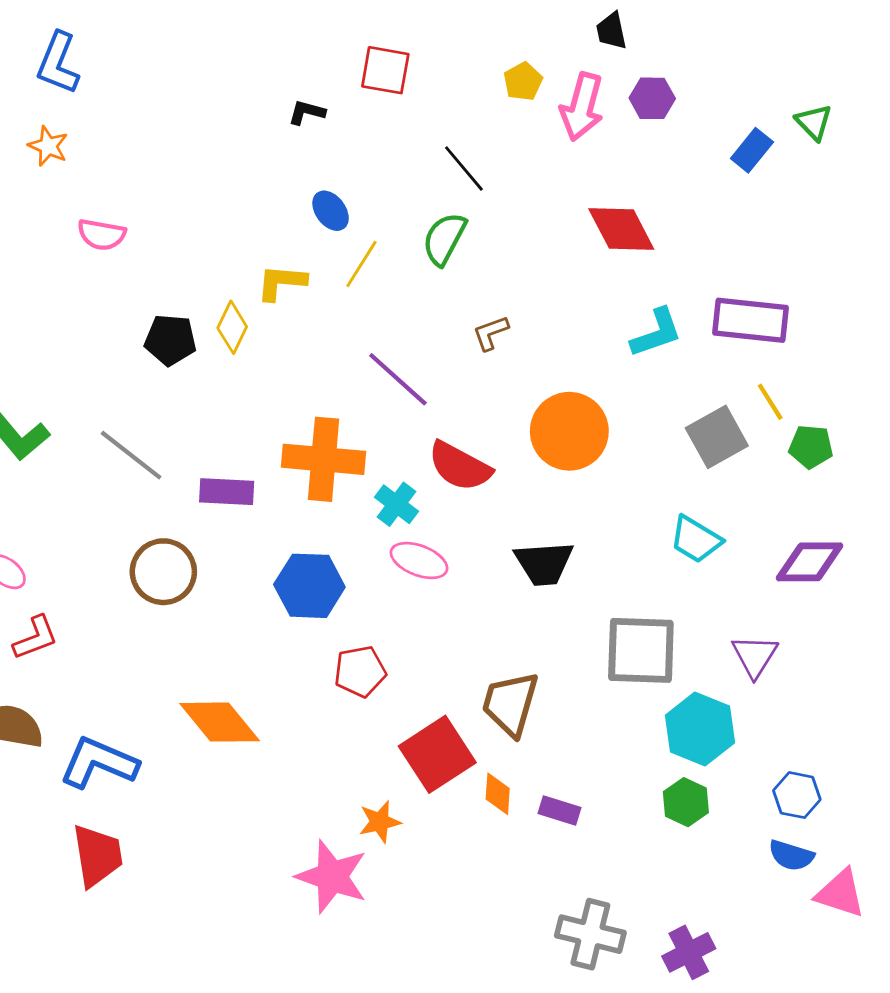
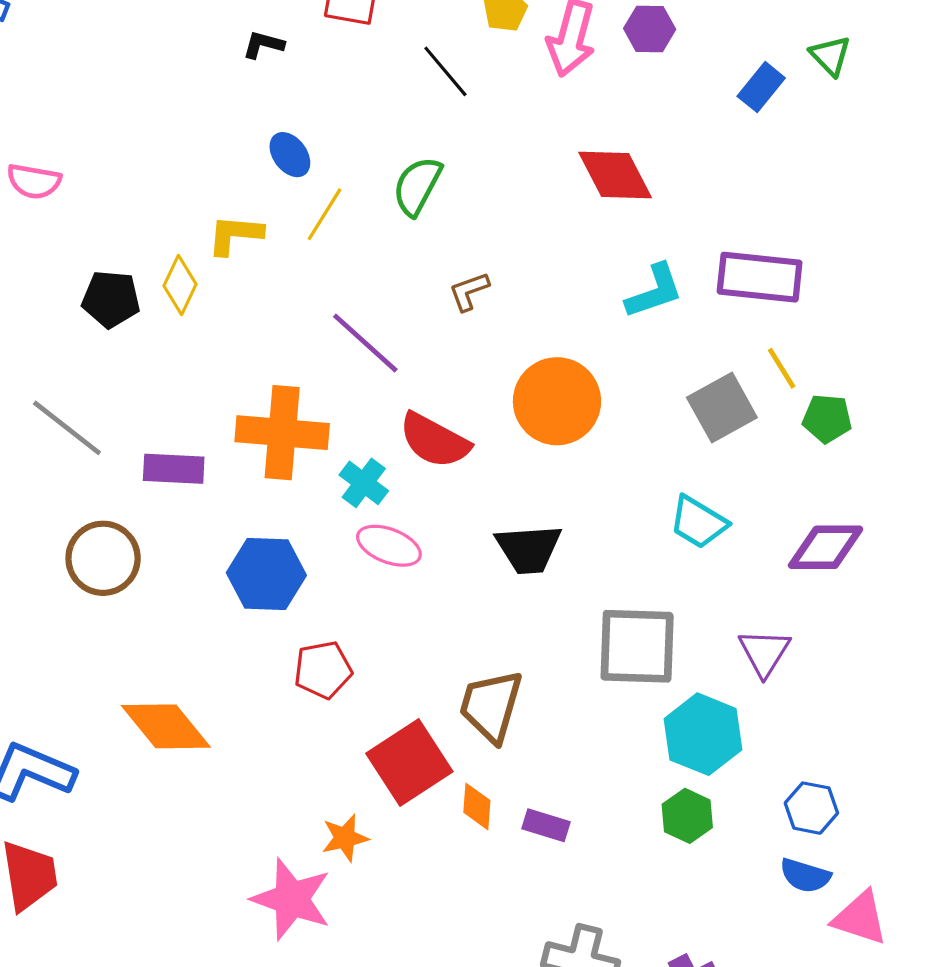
black line: (464, 169) -> (445, 71), moved

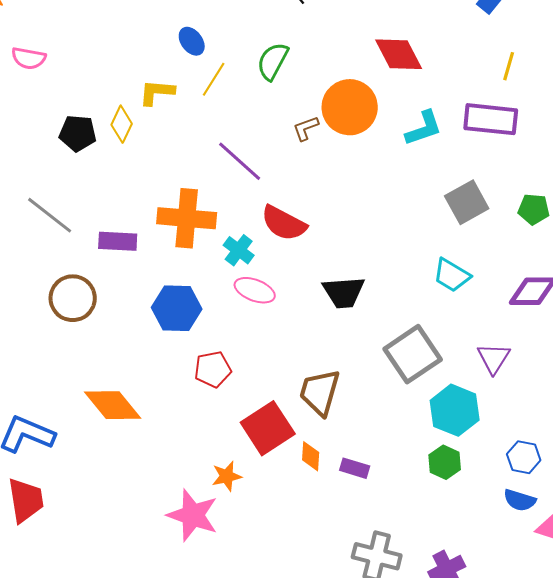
yellow line: (782, 368) -> (509, 66), moved, turned 48
orange circle: (557, 401) -> (350, 107), moved
gray square: (637, 646) -> (413, 354), turned -36

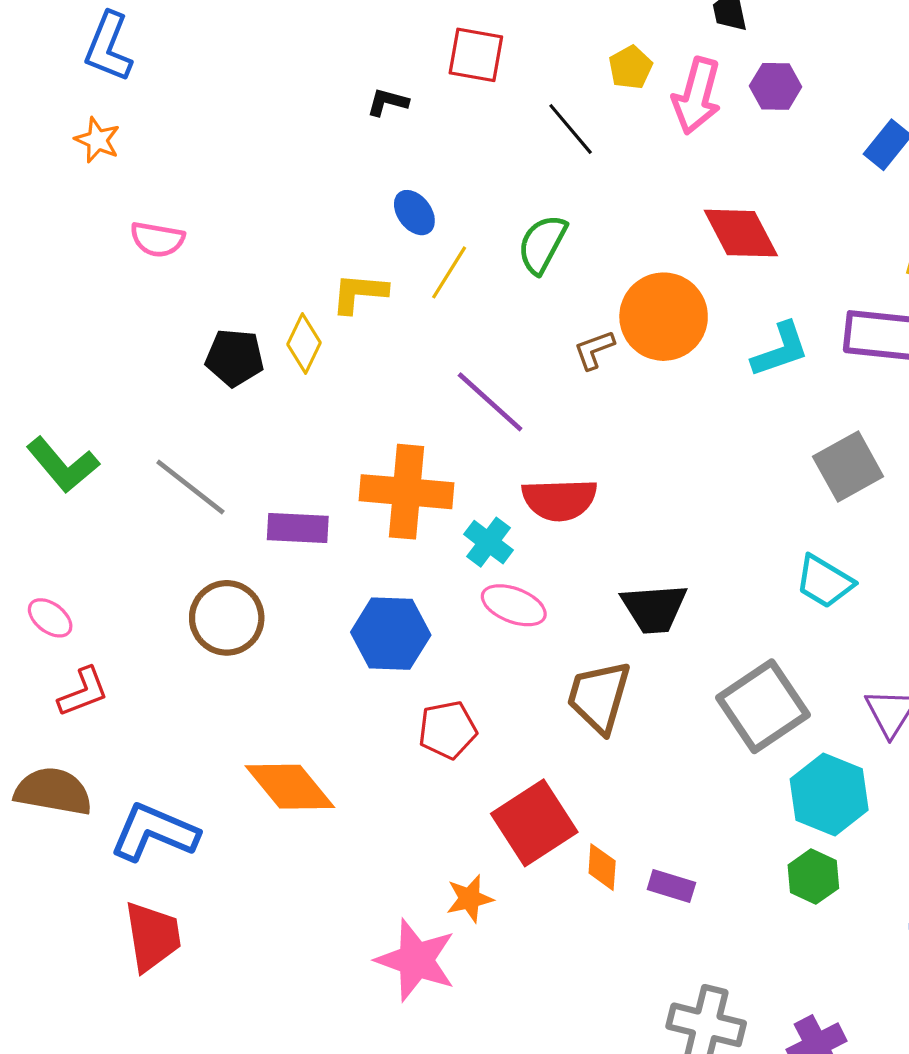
red semicircle: (284, 223) -> (559, 500), turned -30
brown trapezoid: (320, 392) -> (599, 697), moved

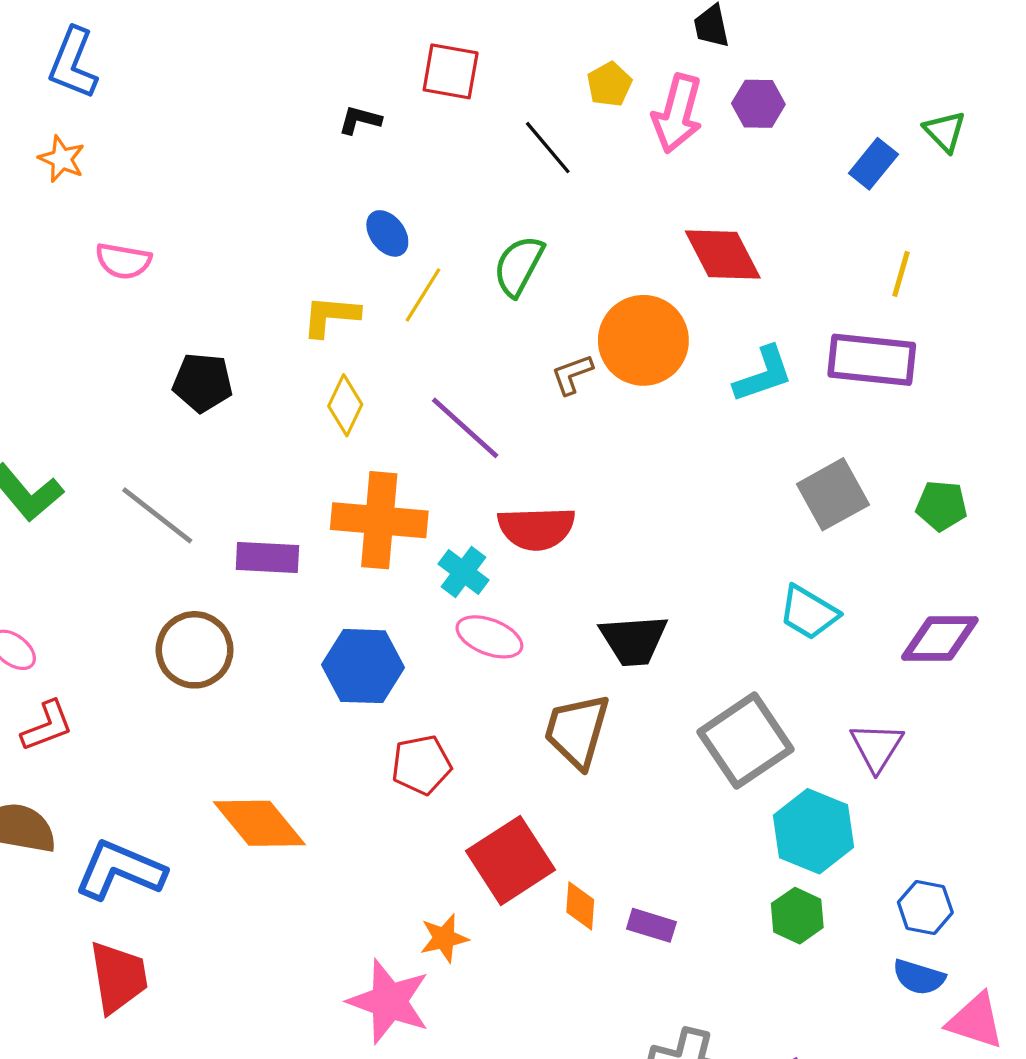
yellow diamond: (304, 343) -> (345, 405), moved

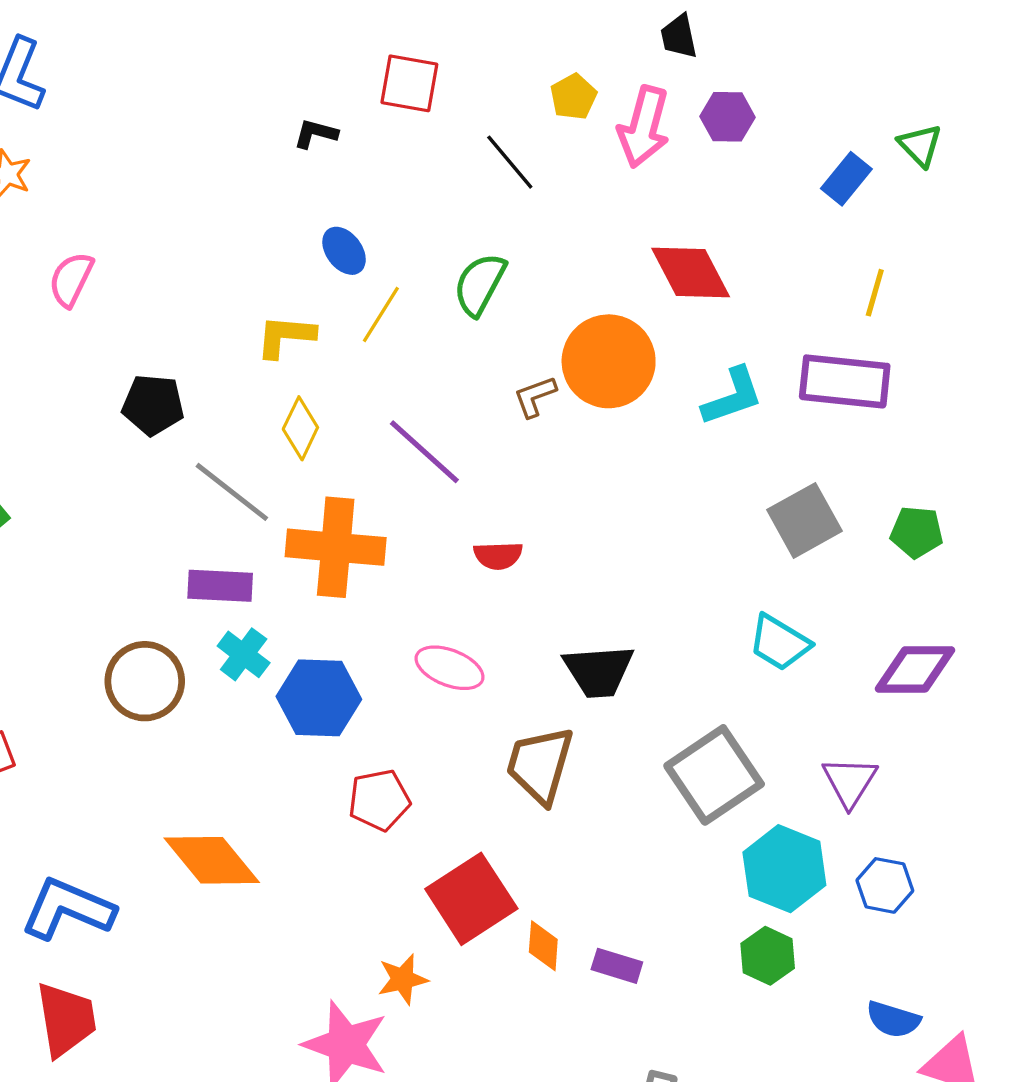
pink semicircle: (123, 261) -> (71, 279), turned 106
gray line: (157, 515) -> (232, 492), moved
red semicircle: (536, 528) -> (498, 556), size x0.6
cyan cross: (464, 572) -> (244, 654), moved
blue hexagon: (925, 907) -> (885, 885), moved

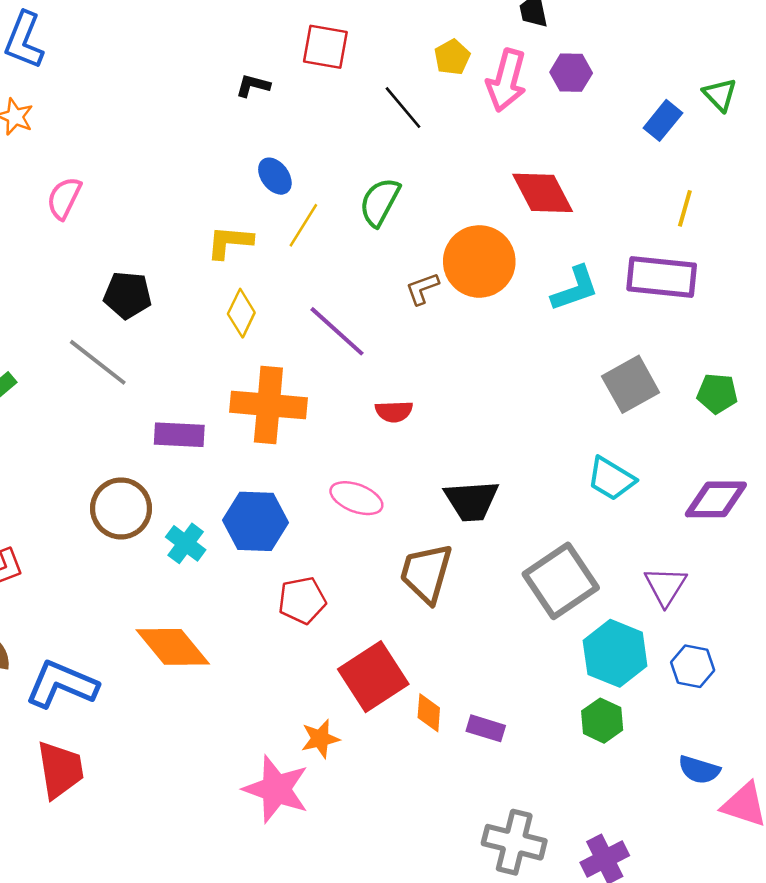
gray line: (232, 492) -> (98, 362), moved
cyan cross: (244, 654) -> (186, 543), moved

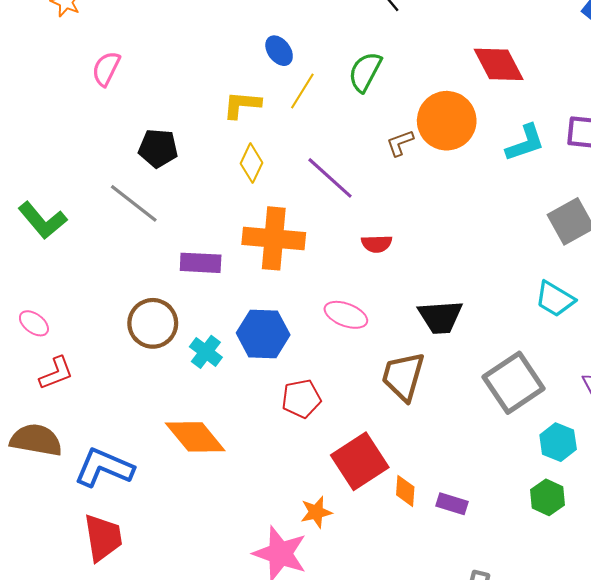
cyan hexagon: (615, 653) -> (558, 442), size x0.7

